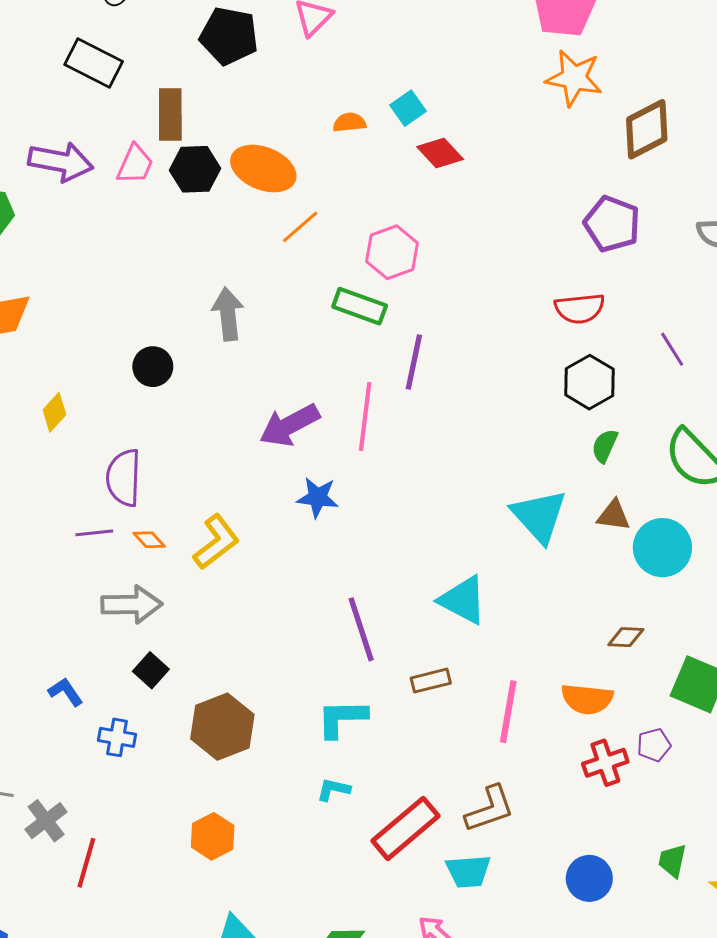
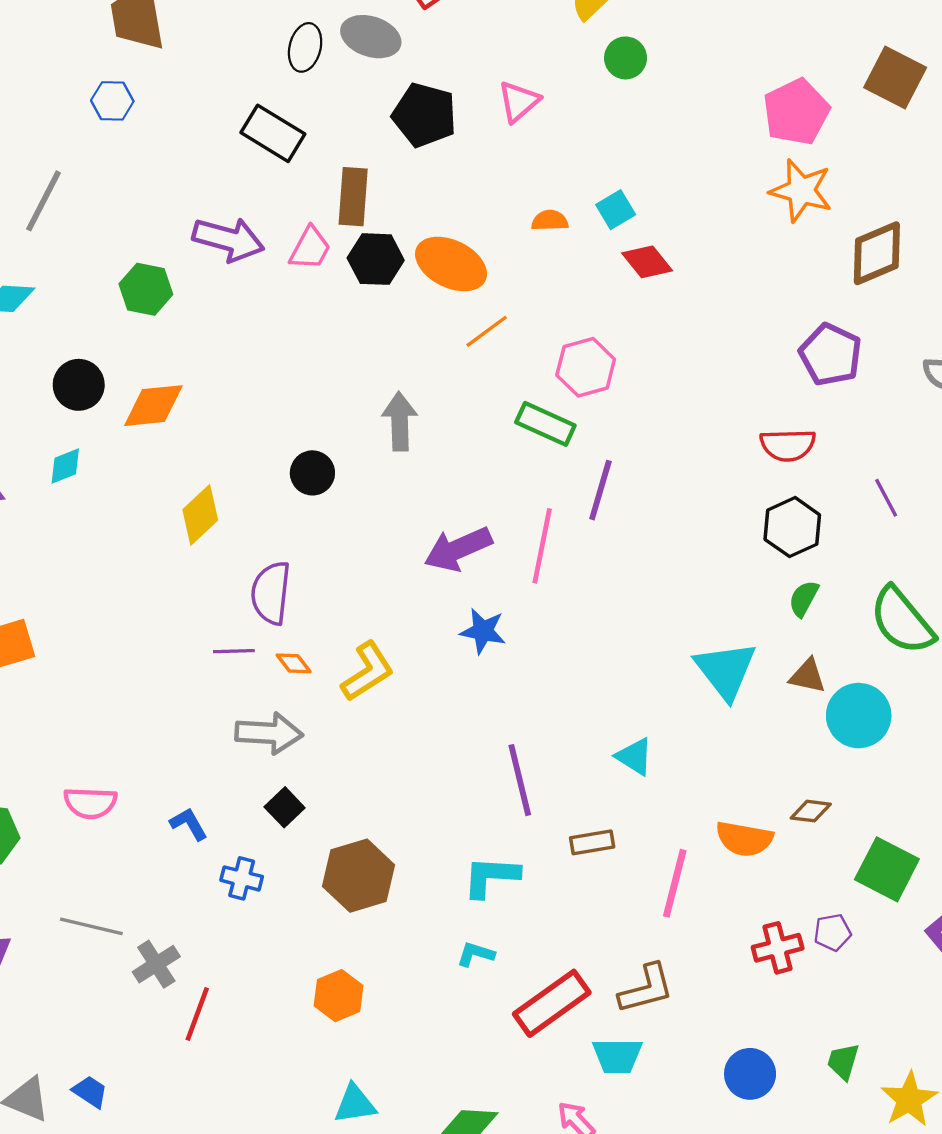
yellow diamond: (54, 412) -> (200, 515), size x1.4
cyan triangle: (463, 600) -> (634, 756), size x0.7
orange semicircle: (587, 699) -> (744, 839), moved

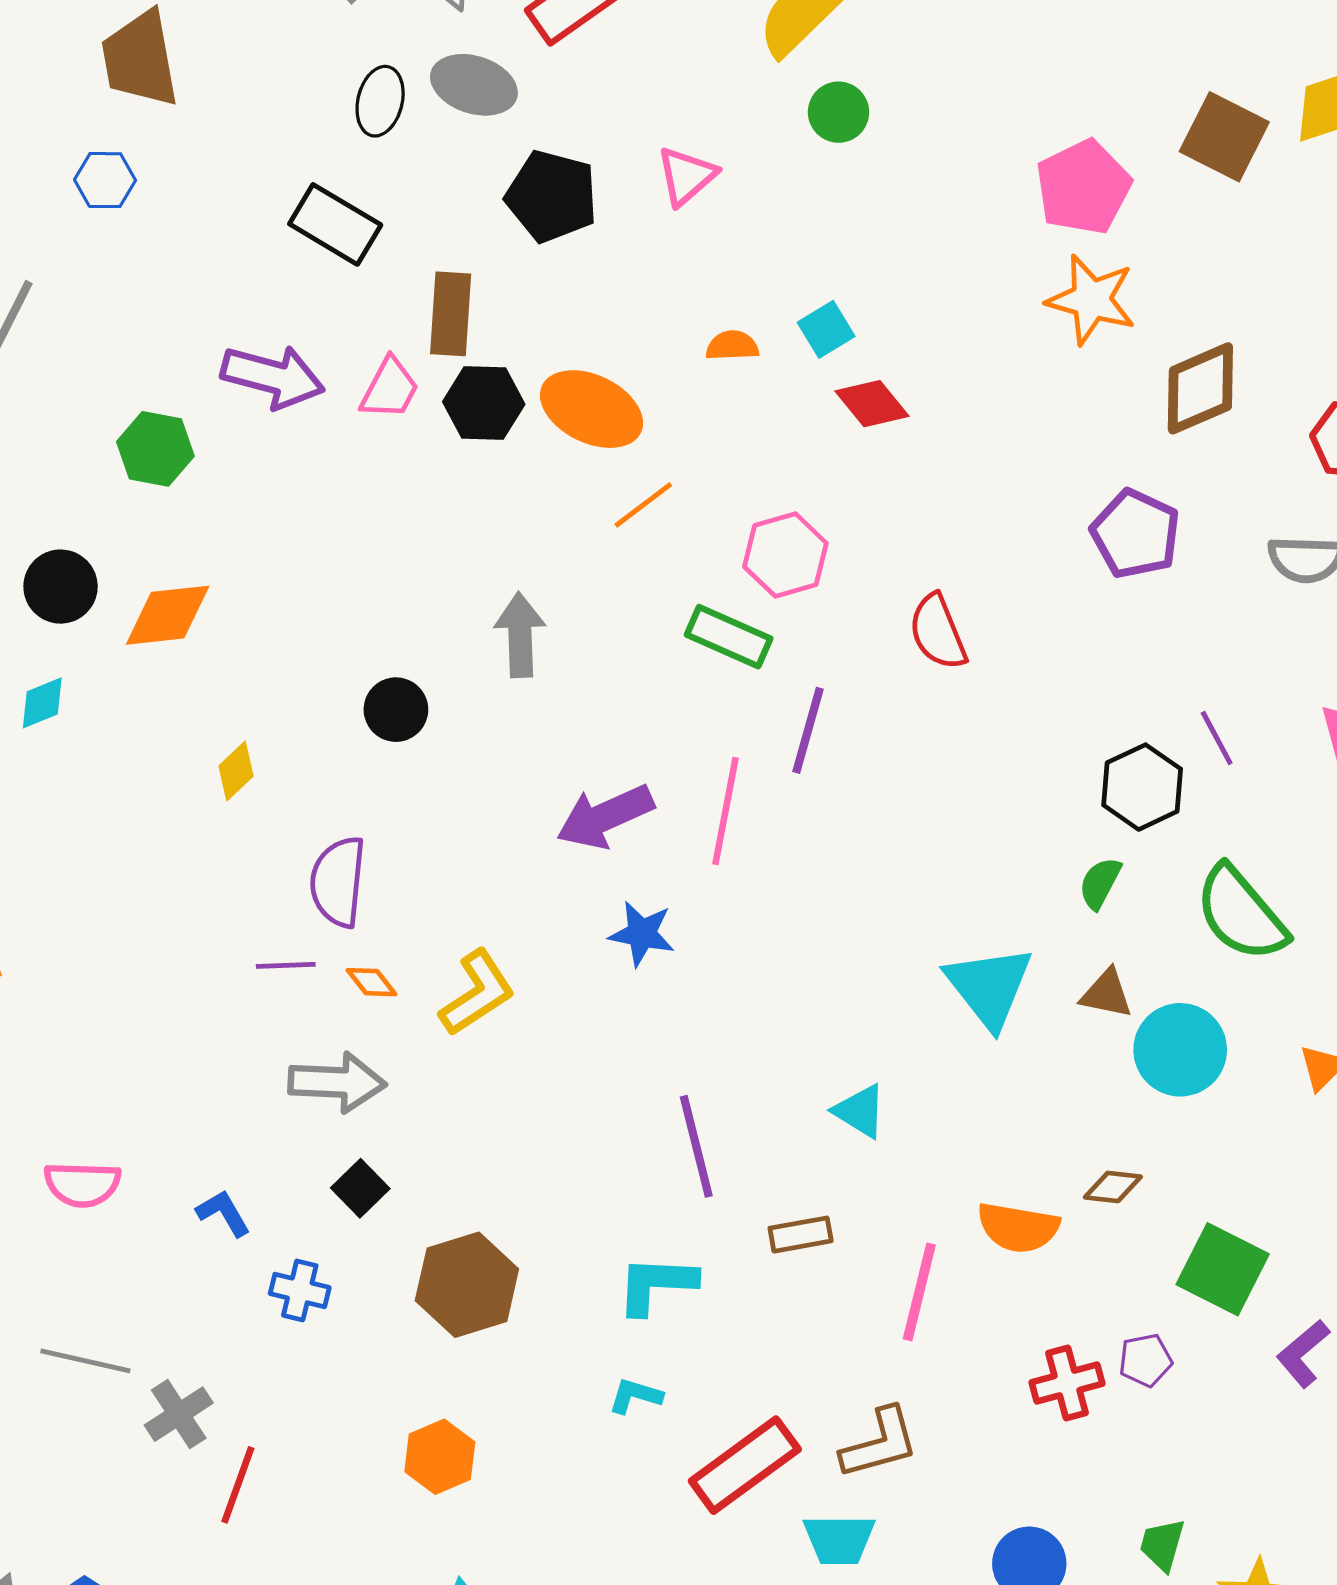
red semicircle: (788, 445) -> (938, 632), moved, turned 70
yellow diamond: (200, 515) -> (236, 771), size x0.7
black hexagon: (792, 527) -> (1142, 787), moved

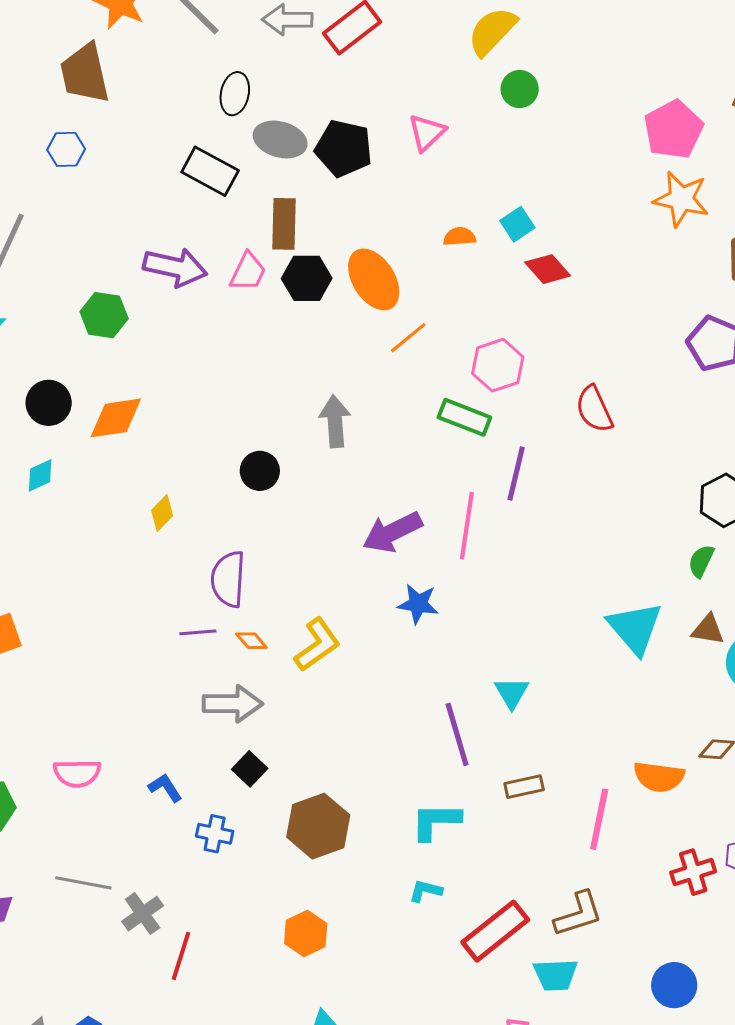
gray ellipse: (474, 85) -> (280, 139), moved
orange ellipse: (592, 409) -> (374, 279), turned 34
cyan triangle: (860, 1111) -> (512, 693), moved, turned 30

